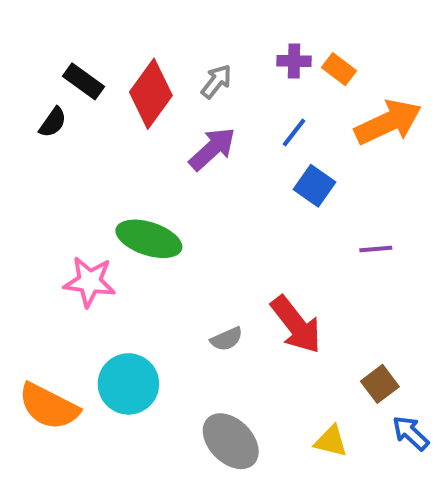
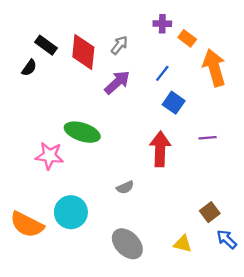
purple cross: (294, 61) -> (162, 24), moved
red diamond: (151, 94) -> (83, 52), turned -30
orange arrow: (388, 122) -> (214, 68), turned -81
red arrow: (296, 325) -> (160, 149), moved, turned -140

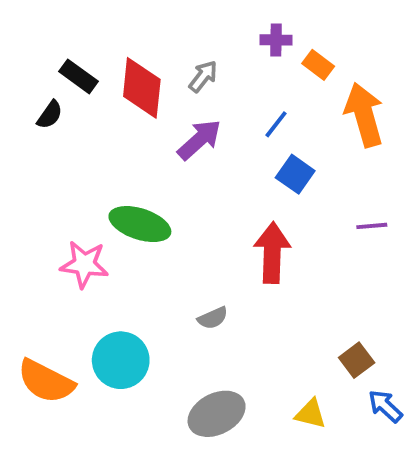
purple line: (207, 138) -> (372, 226), moved
gray ellipse: (127, 244) -> (217, 414), turned -72

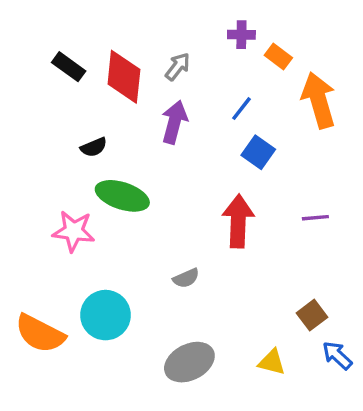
black semicircle: (50, 115) -> (94, 147), moved, turned 32
purple arrow: (199, 140) -> (174, 122), turned -33
purple line: (372, 226) -> (315, 218), moved

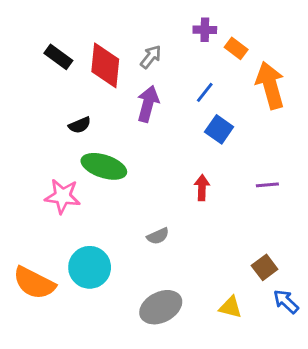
red arrow: (238, 221) -> (202, 188), size x0.6

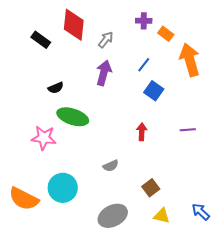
red diamond: (105, 65) -> (74, 25), moved
brown square: (265, 267) -> (151, 188), moved

